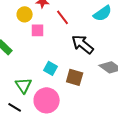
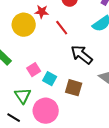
yellow circle: (25, 14) -> (24, 25), size x1.5
pink square: (38, 30) -> (34, 70), moved, turned -32

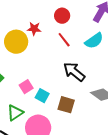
red line: (62, 28) -> (64, 40), moved
green triangle: (23, 96) -> (15, 113), turned 30

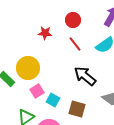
yellow circle: (16, 42) -> (28, 68), moved

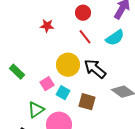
red star: (45, 33) -> (47, 26), moved
yellow circle: (28, 68) -> (68, 65), moved

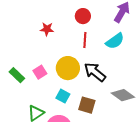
red line: (85, 37) -> (85, 40), turned 42
pink square: (47, 84) -> (40, 72), moved

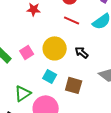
red line: (85, 40) -> (72, 20), turned -70
black arrow: (95, 72) -> (82, 52), size x0.6

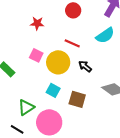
red line: (72, 20) -> (72, 43), moved
pink square: (27, 52) -> (36, 55), moved, turned -32

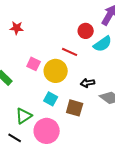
red circle: (73, 10) -> (86, 31), moved
red star: (37, 23) -> (17, 28), moved
black arrow: (85, 66) -> (88, 83), moved, turned -48

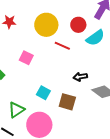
yellow circle: (56, 71) -> (46, 25), moved

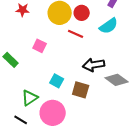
red circle: (78, 25) -> (82, 13), moved
black arrow: (80, 77) -> (94, 65), size x1.5

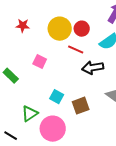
black arrow: (94, 65) -> (93, 68), moved
brown square: (81, 90) -> (81, 106), turned -36
black line: (21, 120) -> (11, 136), moved

